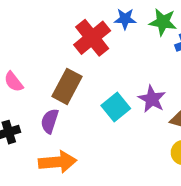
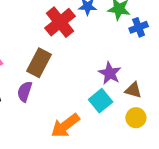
cyan square: (116, 107) -> (101, 101), moved
orange arrow: (58, 162) -> (65, 126), moved, turned 148

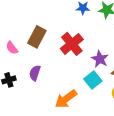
red cross: (60, 22) -> (72, 44), moved
brown rectangle: (39, 63) -> (37, 37), moved

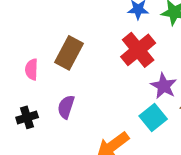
red cross: (72, 44) -> (138, 50), moved
pink semicircle: (12, 48) -> (32, 69), turned 40

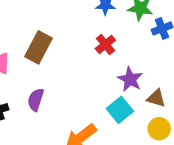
red cross: (138, 50) -> (105, 44), size x0.6

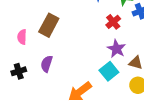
red cross: (105, 44) -> (113, 22), moved

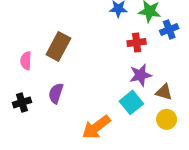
red cross: (113, 22) -> (137, 43), turned 32
purple star: (116, 49) -> (140, 75), turned 30

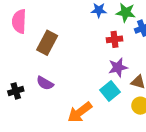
pink semicircle: (26, 61) -> (19, 21), moved, size x1.5
purple semicircle: (56, 93) -> (45, 83), turned -78

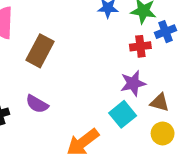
red cross: (115, 39) -> (140, 46), moved

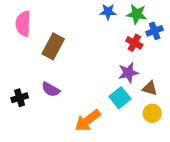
red cross: (140, 46) -> (134, 43), turned 35

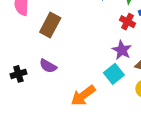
purple star: (128, 73) -> (122, 50), turned -30

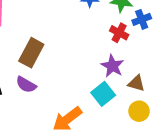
brown rectangle: (50, 25) -> (31, 53), moved

